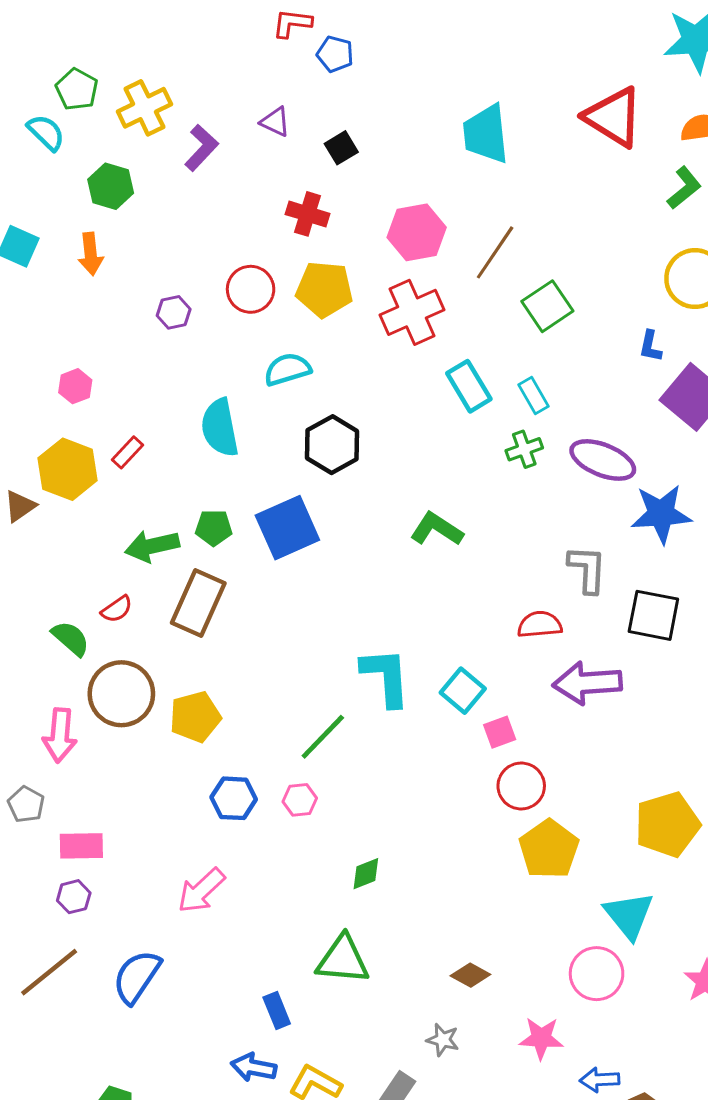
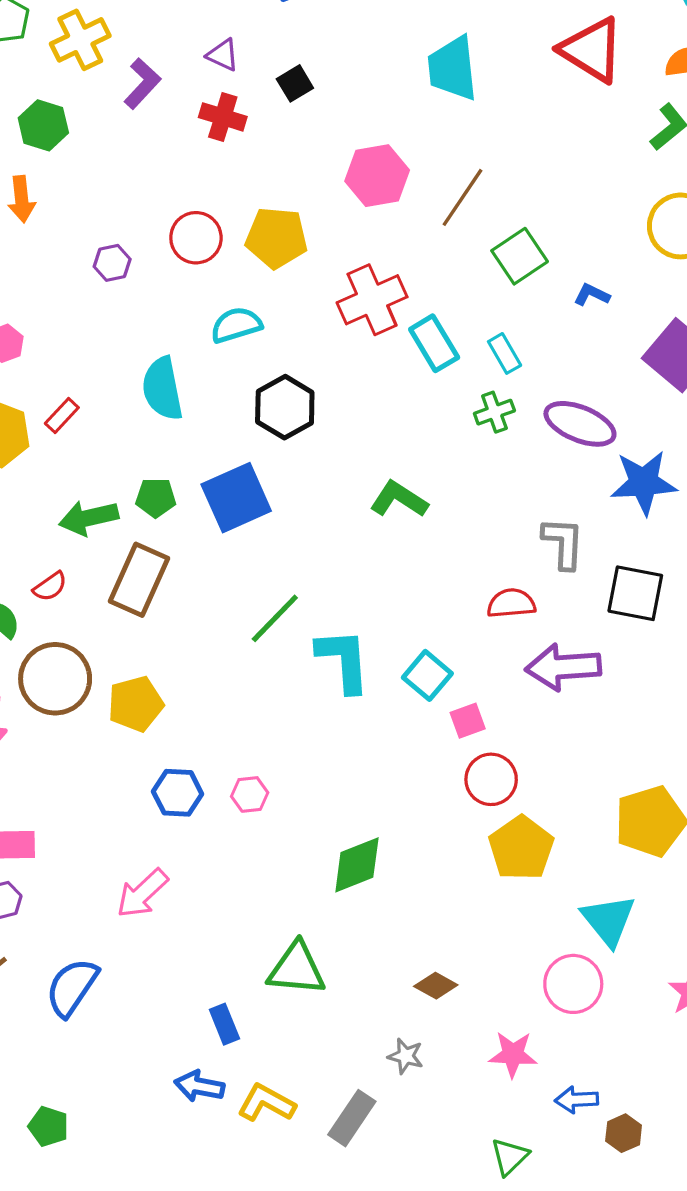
red cross: (307, 214) -> (223, 117), moved
red cross: (412, 312) -> (372, 300), moved
blue L-shape: (650, 346) -> (592, 295), moved, turned 104
green line: (323, 737) -> (275, 618), moved
green diamond: (366, 874) -> (357, 865), moved, size x1.6

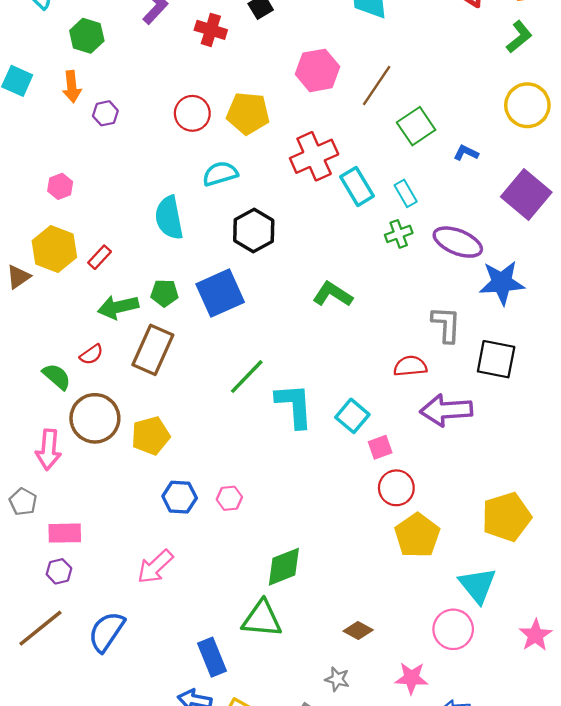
purple hexagon: (112, 263) -> (105, 113), moved
red rectangle: (62, 415) -> (100, 257), moved
green diamond: (357, 865) -> (284, 567), moved
blue rectangle: (224, 1024) -> (212, 657), size x1.4

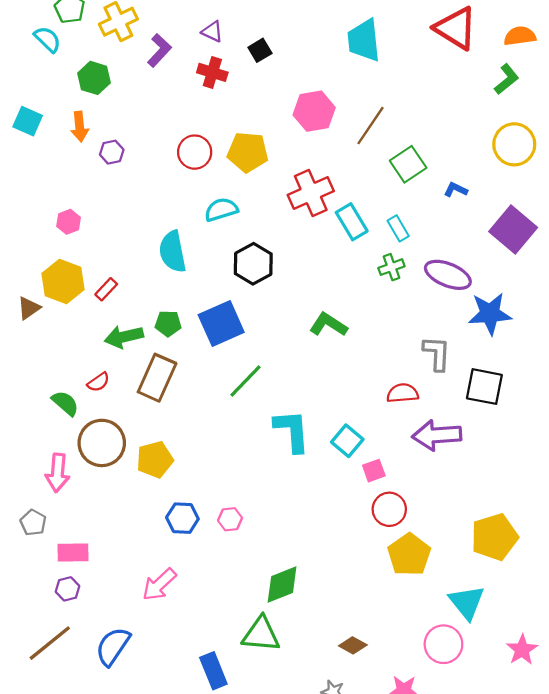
green line: (247, 377) -> (246, 381), moved

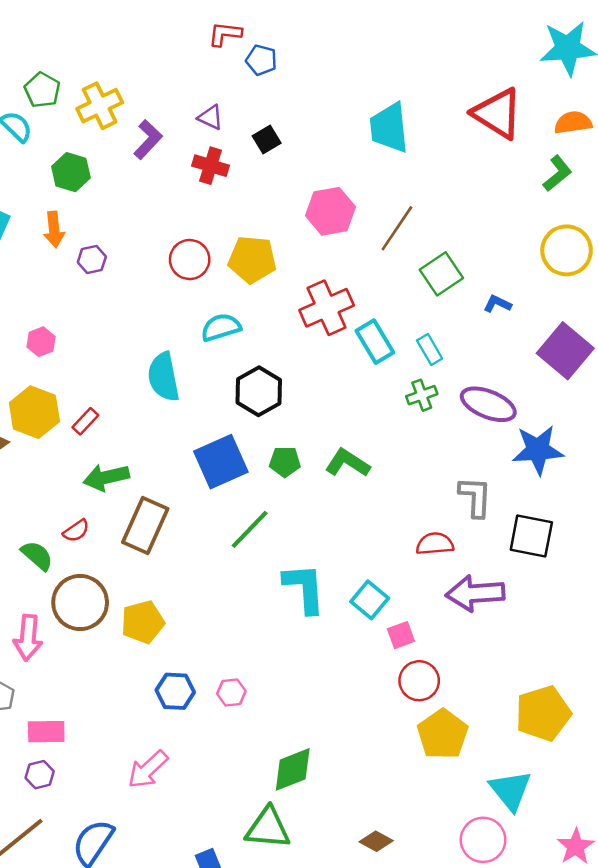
green pentagon: (168, 323) -> (285, 462), moved

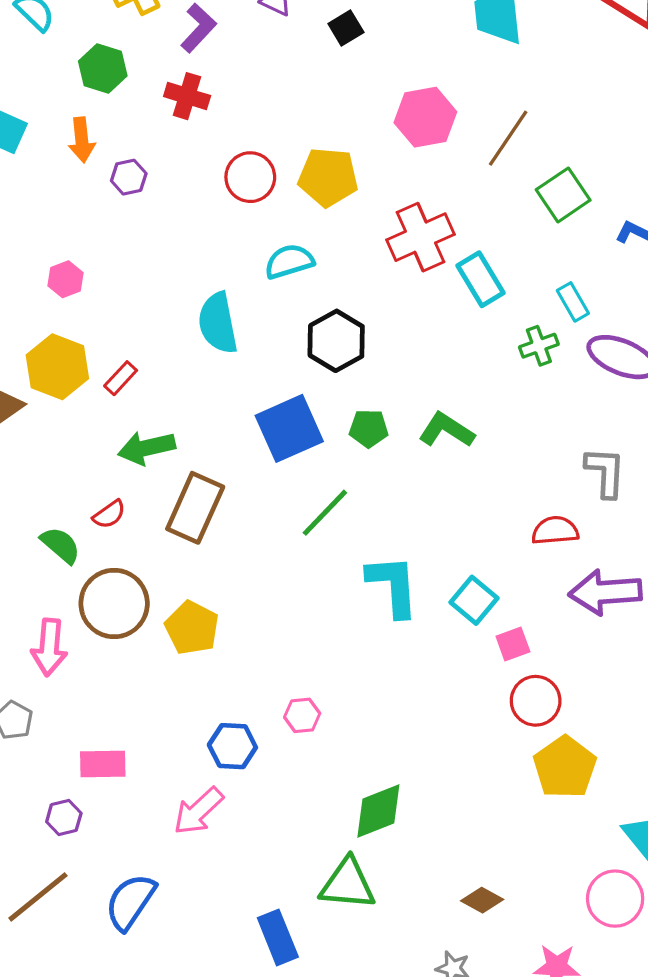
red cross: (211, 166) -> (187, 96), moved
cyan rectangle: (430, 349) -> (573, 302), moved
yellow pentagon: (143, 622) -> (192, 628), turned -30
blue hexagon: (175, 691) -> (232, 746), moved
pink rectangle: (46, 732) -> (103, 764), moved

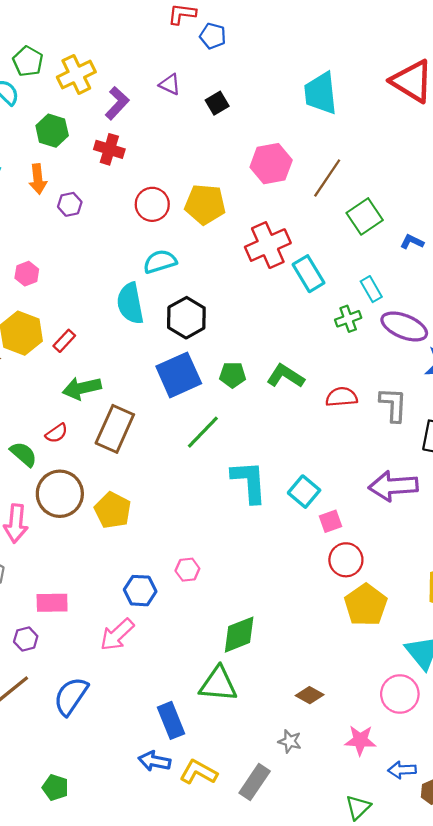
cyan semicircle: (289, 261) -> (160, 262), moved
black hexagon: (336, 341) -> (186, 318), moved
red semicircle: (555, 531) -> (342, 397), moved

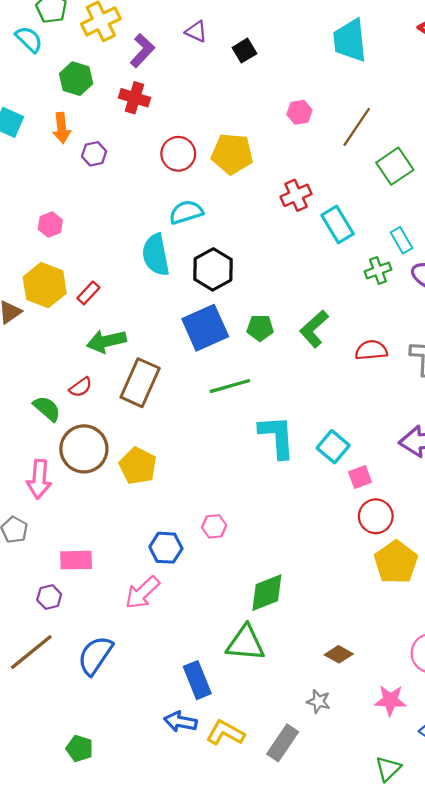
pink hexagon: (271, 164) -> (299, 112), size x0.6
red cross: (268, 245) -> (296, 195), size x0.7
green L-shape: (285, 376) -> (314, 329), turned -75
green line: (203, 432) -> (230, 386), turned 30

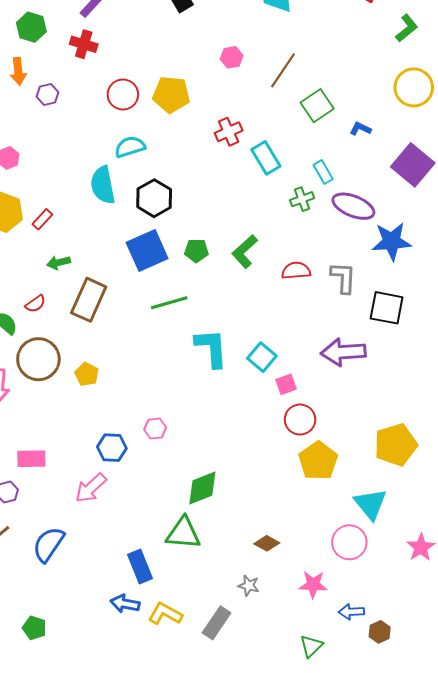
green arrow: (106, 341) -> (59, 263), size x0.7
yellow pentagon: (138, 466) -> (87, 374), size x0.7

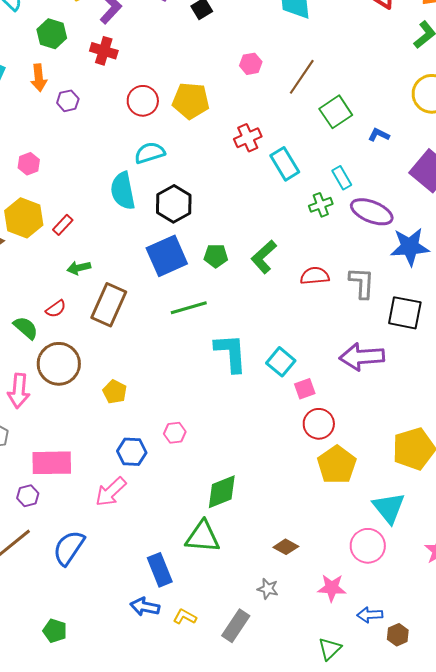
yellow pentagon: (87, 374) -> (115, 392), moved
pink rectangle: (31, 459) -> (52, 463), size x1.4
yellow L-shape: (165, 614) -> (185, 617), size x0.7

